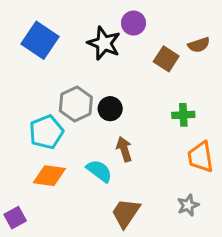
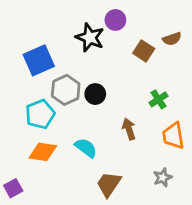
blue square: (40, 40) -> (39, 60), moved, turned 32
green cross: (183, 115) -> (159, 99), turned -30
brown arrow: (124, 149) -> (129, 129), moved

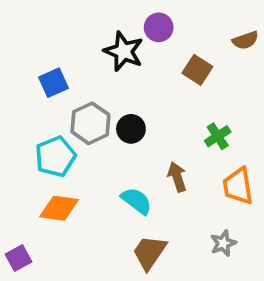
brown semicircle: (172, 39) -> (245, 40), moved
blue square: (39, 60) -> (53, 83), size x0.7
cyan semicircle: (86, 148) -> (137, 201), moved

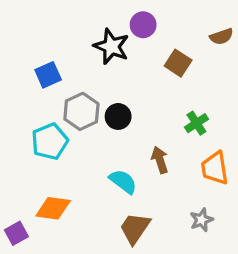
orange diamond: (59, 208) -> (53, 208), moved

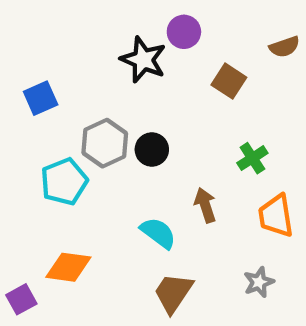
blue square: (48, 75) -> (41, 98), moved

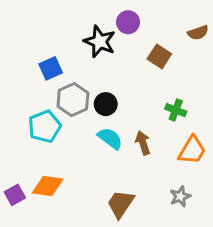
blue square: (41, 98) -> (51, 68), moved
green cross: (252, 158) -> (176, 110), turned -36
orange trapezoid: (276, 216) -> (192, 150), turned -140
cyan semicircle: (158, 233) -> (110, 138), moved
purple square: (21, 299) -> (15, 195), moved

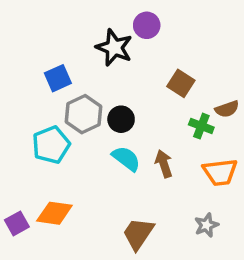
brown semicircle: (198, 33) -> (227, 109), moved
brown square: (159, 56) -> (181, 83), moved
orange trapezoid: (192, 150) -> (220, 172), turned 52

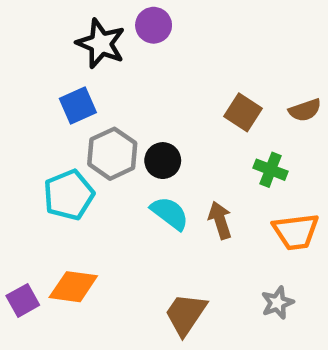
purple circle: (147, 25) -> (154, 25), moved
black star: (114, 47) -> (101, 44), moved
brown semicircle: (227, 109) -> (305, 110), moved

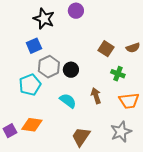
purple circle: (154, 25) -> (76, 11), moved
cyan semicircle: (170, 213) -> (68, 101), moved
gray star: (277, 303) -> (121, 132), size x1.5

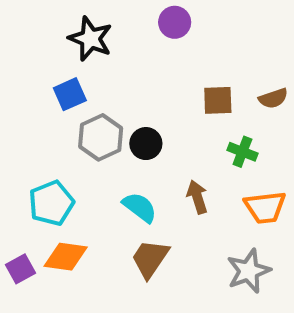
purple circle: (76, 11) -> (175, 22), moved
brown square: (106, 49) -> (218, 100), turned -35
cyan pentagon: (30, 85) -> (51, 203), moved
brown trapezoid: (81, 137) -> (150, 259), moved

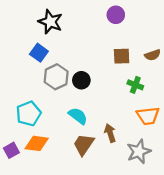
purple circle: (175, 22) -> (116, 15), moved
blue square: (70, 94) -> (39, 53), turned -30
brown arrow: (197, 197) -> (110, 133), moved

